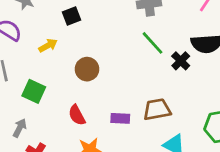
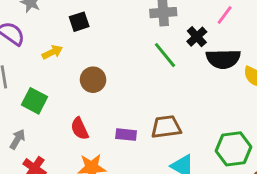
black cross: (181, 61) -> (197, 37), moved

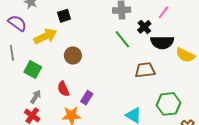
yellow arrow: (52, 52) -> (45, 36), size x1.6
brown trapezoid: (166, 127) -> (145, 70), moved
purple rectangle: (126, 135) -> (87, 98), moved, turned -64
gray arrow: (17, 139) -> (36, 97), moved

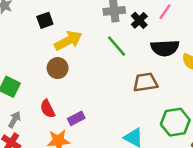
black cross: (144, 27) -> (139, 20), moved
yellow arrow: (45, 36) -> (68, 41), moved
purple rectangle: (87, 98) -> (76, 118), turned 32

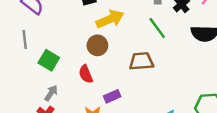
brown trapezoid: (145, 82) -> (141, 61), moved
red semicircle: (48, 109) -> (86, 74), moved

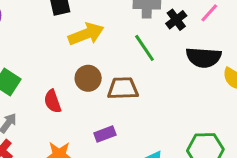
brown circle: (97, 45) -> (88, 78), moved
purple rectangle: (112, 96) -> (105, 134), moved

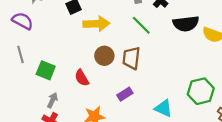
yellow arrow: (86, 34) -> (96, 24), turned 30
brown trapezoid: (123, 88) -> (131, 58), turned -70

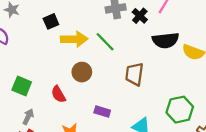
green line: (141, 25) -> (105, 42), moved
brown trapezoid: (131, 58) -> (134, 74), moved
purple rectangle: (125, 94) -> (102, 111), turned 48

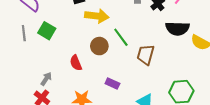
green line: (105, 42) -> (121, 37), moved
green square: (22, 86) -> (47, 31), moved

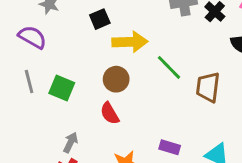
green square: (47, 31) -> (62, 88), moved
brown circle: (99, 46) -> (116, 79), moved
purple rectangle: (112, 84) -> (170, 147), moved

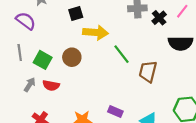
brown circle: (116, 79) -> (72, 57), moved
red semicircle: (110, 113) -> (51, 85), moved, turned -56
gray arrow: (71, 142) -> (30, 85), moved

